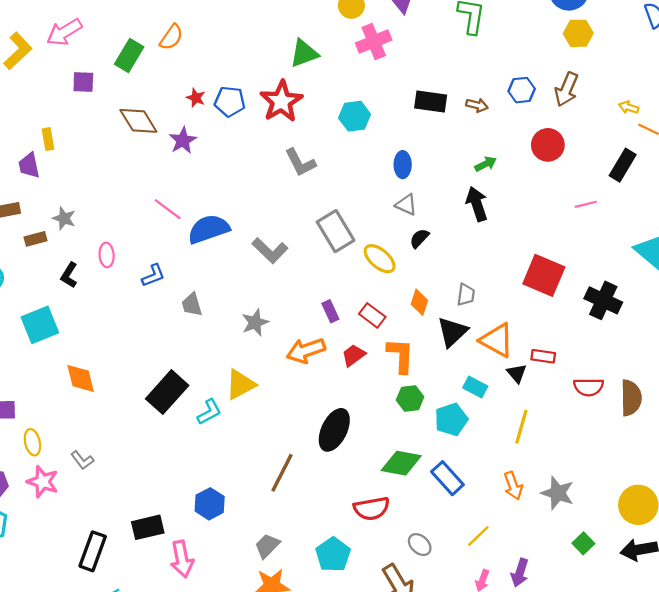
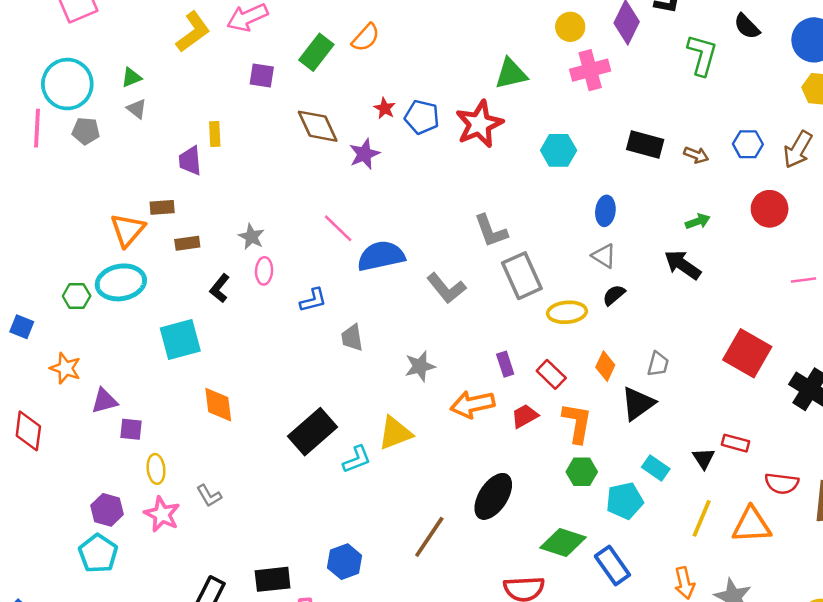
gray L-shape: (300, 163) -> (491, 231), moved
black arrow: (477, 204) -> (683, 265), turned -44
gray star: (64, 218) -> (251, 237), moved
yellow ellipse: (380, 259) -> (567, 312), turned -52
orange triangle: (497, 340) -> (752, 525), moved, turned -39

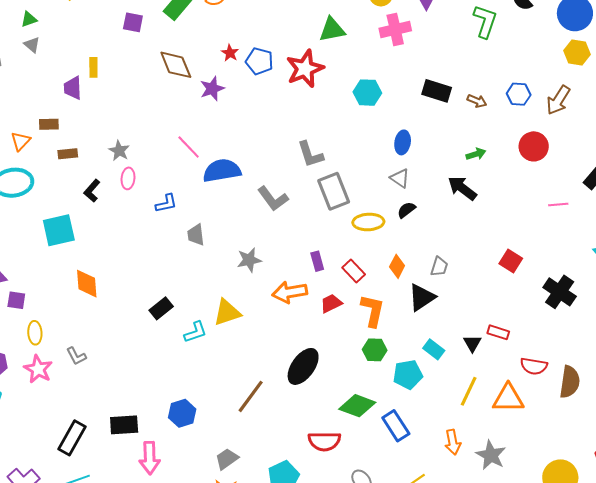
orange triangle: (128, 230) -> (21, 141), size x0.7
red square: (747, 353) -> (511, 261), size x0.6
black rectangle: (313, 432) -> (161, 308), size x0.6

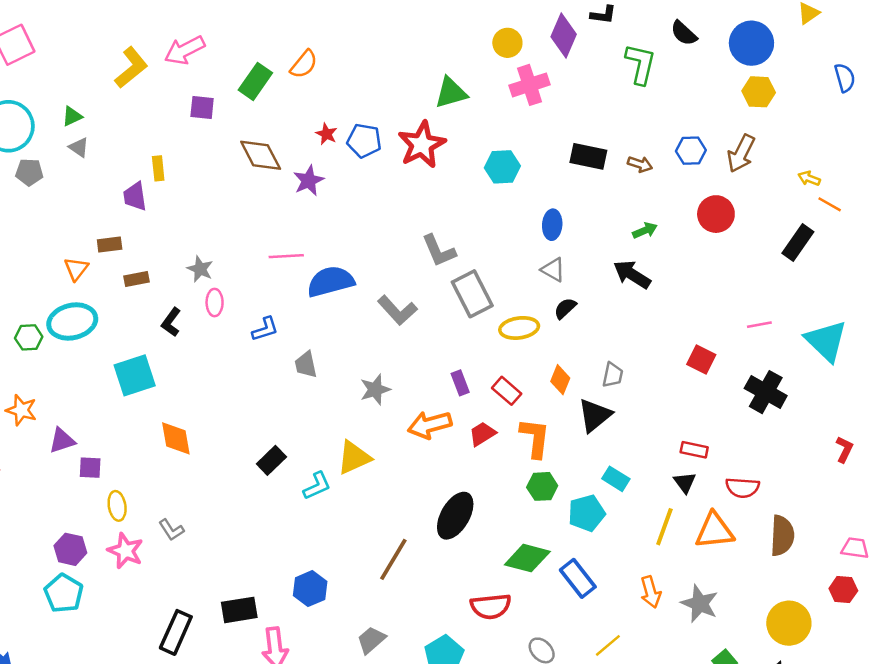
pink line: (189, 147) -> (286, 256), turned -44
pink line: (558, 205) -> (759, 325), moved
black triangle: (472, 343) -> (685, 482), moved
brown semicircle: (570, 382) -> (782, 536), moved

